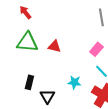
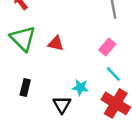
green triangle: (27, 42) -> (23, 38), turned 40
black triangle: (47, 96) -> (62, 105), moved

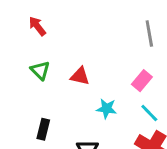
green triangle: (23, 38) -> (40, 70), size x0.6
cyan star: (80, 87) -> (107, 109), moved

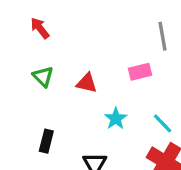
pink rectangle: (142, 81) -> (140, 72), moved, turned 36
cyan star: (107, 109) -> (116, 119), turned 30

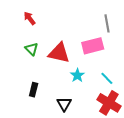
pink rectangle: (140, 72) -> (93, 46), size x1.5
red triangle: (87, 83) -> (59, 53), size x1.6

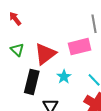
red triangle: (59, 53) -> (45, 54), turned -50
black rectangle: (34, 90) -> (32, 82), moved, size x1.6

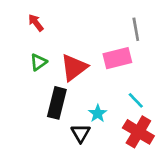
green triangle: (17, 50) -> (38, 62), turned 40
cyan star: (64, 77) -> (98, 113), moved

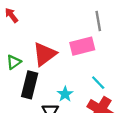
green triangle: (38, 62) -> (14, 62), moved

